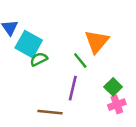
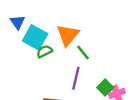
orange triangle: (97, 42) -> (68, 35), moved
green square: (113, 87) -> (105, 88), moved

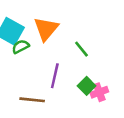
green line: (83, 53) -> (82, 49), moved

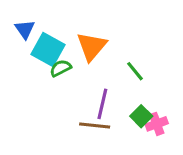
brown line: (32, 100) -> (95, 126), moved

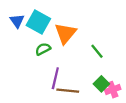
cyan square: (48, 49) -> (38, 22), moved
purple line: (102, 104) -> (55, 78), moved

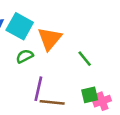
green square: (101, 84) -> (90, 95), turned 32

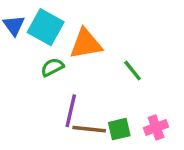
orange triangle: (50, 39) -> (86, 44), turned 40
green square: (90, 95) -> (119, 129), moved

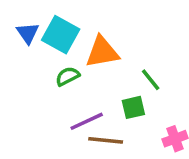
purple line: (71, 111) -> (87, 121), turned 52
green square: (119, 129) -> (133, 107), moved

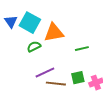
green line: (151, 80) -> (82, 49), turned -64
green square: (133, 107) -> (78, 78), moved

